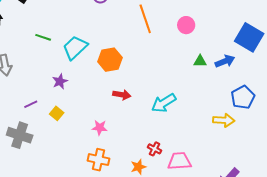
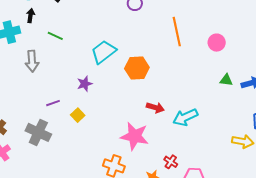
green line: (43, 37) -> (55, 36), moved
red arrow: (122, 95) -> (155, 108), moved
pink star: (100, 128) -> (135, 136), moved, size x1.8

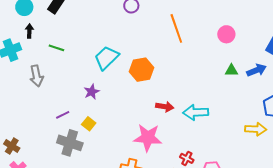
pink circle: (217, 43) -> (226, 34), moved
cyan arrow: (185, 117) -> (196, 112), turned 30
gray cross: (38, 132) -> (70, 143), moved

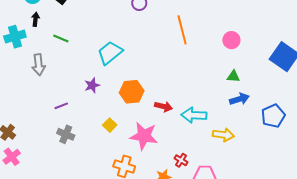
orange hexagon: (142, 70) -> (132, 92), moved
blue arrow: (257, 70) -> (239, 99), moved
yellow square: (89, 124) -> (110, 125), moved
yellow arrow: (256, 129) -> (223, 135), moved
gray cross: (70, 143) -> (66, 134), size x0.7

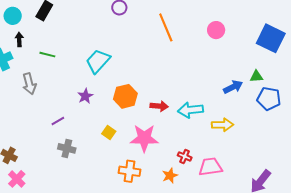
green triangle: (233, 76) -> (256, 76), moved
blue pentagon: (273, 116) -> (269, 99), turned -30

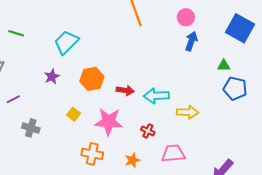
blue arrow: (233, 87) -> (191, 41), moved, turned -48
purple line: (58, 121) -> (13, 99), moved
red cross: (185, 156) -> (148, 131), moved

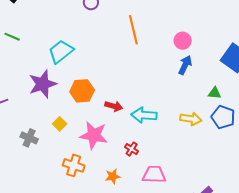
purple star: (52, 77) -> (43, 84), size x1.8
yellow arrow: (188, 112) -> (191, 119), moved
gray cross: (31, 128) -> (29, 138), moved

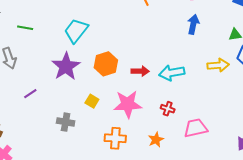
blue arrow: (185, 65) -> (193, 24), moved

